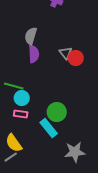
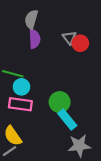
pink rectangle: (21, 114) -> (20, 104), size x1.5
cyan rectangle: (49, 128) -> (67, 120), moved

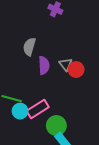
purple semicircle: (35, 39) -> (44, 65), moved
pink rectangle: (20, 104) -> (38, 109), moved, turned -40

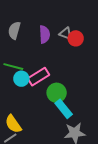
gray semicircle: (29, 47) -> (14, 30), moved
gray triangle: (66, 64) -> (66, 33), turned -32

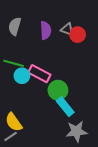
pink rectangle: (38, 77) -> (39, 74), turned 60

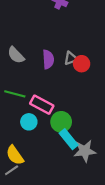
gray semicircle: (15, 26) -> (16, 55), turned -60
gray triangle: (67, 29) -> (71, 58), turned -40
cyan circle: (22, 76) -> (29, 122), moved
gray star: (77, 131) -> (85, 151), moved

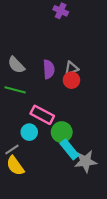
red circle: (82, 64) -> (71, 80), moved
green line: (15, 94) -> (15, 90), moved
gray line: (12, 170) -> (12, 149), moved

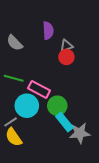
purple semicircle: (49, 69) -> (48, 31), moved
green line: (15, 90) -> (14, 78), moved
cyan circle: (29, 132) -> (27, 106), size x1.5

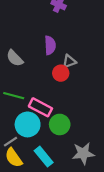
red circle: (66, 57) -> (61, 73), moved
cyan rectangle: (64, 122) -> (44, 157), moved

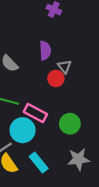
gray triangle: (69, 61) -> (65, 67), turned -48
green circle: (60, 124) -> (70, 124), moved

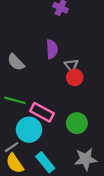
red circle: (56, 78) -> (75, 77), moved

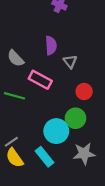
red circle: (75, 77) -> (84, 91), moved
pink rectangle: (42, 112) -> (40, 80), moved
cyan circle: (29, 130) -> (56, 131), moved

